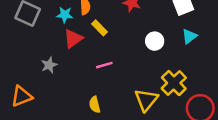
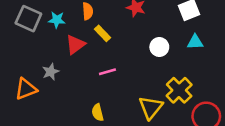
cyan star: (65, 15) -> (57, 20), moved
cyan triangle: (189, 36) -> (195, 42), turned 35
orange triangle: (22, 96) -> (26, 89), moved

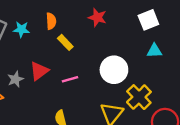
red triangle: (75, 45) -> (39, 71), moved
white circle: (159, 47) -> (114, 70), moved, size x1.5

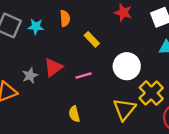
red star: (97, 18) -> (123, 13), moved
yellow rectangle: (65, 42) -> (92, 39), moved

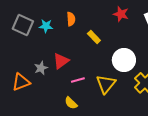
pink line: (84, 76) -> (78, 80), moved
yellow triangle: (124, 109) -> (106, 84), moved
yellow semicircle: (74, 114) -> (71, 103), moved, turned -32

